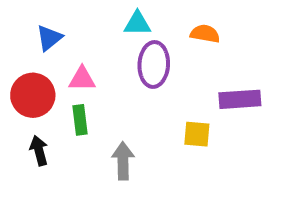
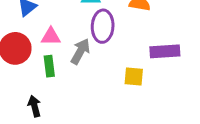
black arrow: (39, 151) -> (34, 106), moved
gray arrow: (123, 161) -> (80, 51), moved, turned 30

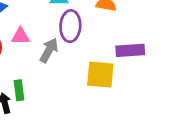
green rectangle: (49, 66) -> (19, 90), moved
yellow square: (134, 77) -> (100, 75), size x1.5

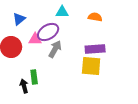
purple ellipse: (70, 26) -> (48, 32), moved, turned 55
purple rectangle: (130, 50) -> (95, 49), moved

